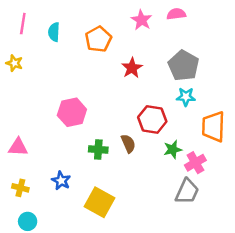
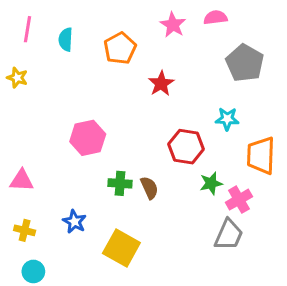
gray pentagon: (183, 66) -> (245, 63), moved
brown semicircle: (128, 143) -> (149, 188), moved

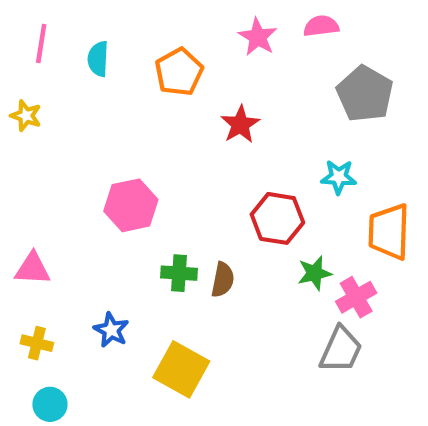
brown semicircle: (149, 188) -> (223, 280), turned 35

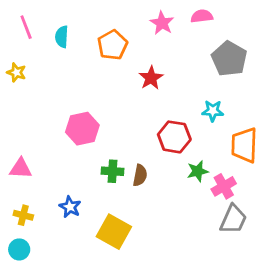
pink line: (41, 44) -> (26, 27), turned -30
gray trapezoid: (341, 350) -> (233, 219), moved
cyan circle: (50, 404) -> (19, 249), moved

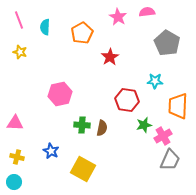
yellow star: (16, 72) -> (20, 52), moved

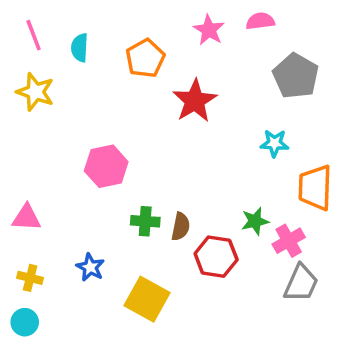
yellow star: (20, 52) -> (35, 92), size x1.5
red star: (110, 57) -> (195, 101), size x1.4
red hexagon: (127, 100) -> (216, 257), moved

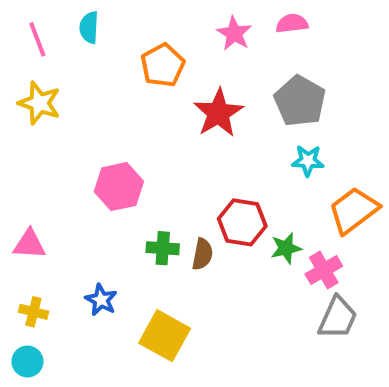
cyan semicircle: (80, 48) -> (89, 27), moved
gray pentagon: (296, 76) -> (300, 101), moved
orange trapezoid: (315, 188) -> (354, 210), turned 51
red hexagon: (216, 257) -> (242, 222), moved

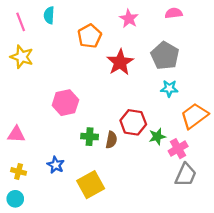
pink semicircle: (292, 23) -> (174, 13), moved
yellow square: (165, 336) -> (91, 185), turned 32

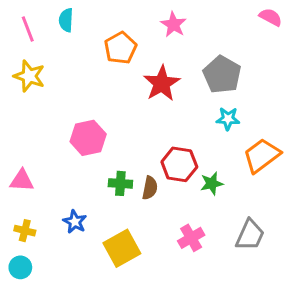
pink semicircle: (174, 13) -> (271, 17), moved, turned 35
pink cross: (178, 149) -> (191, 238), moved

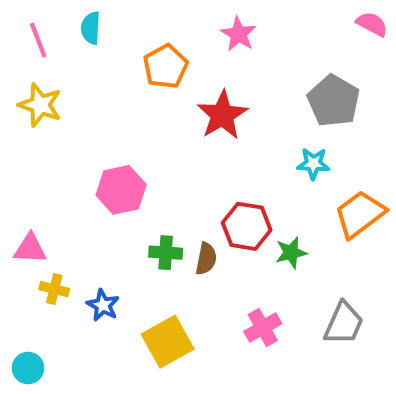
gray pentagon: (222, 75) -> (334, 101), moved
yellow cross: (25, 231) -> (54, 289), moved

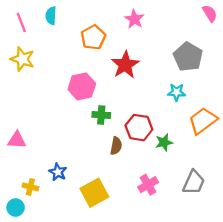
pink semicircle: (372, 24) -> (210, 13), turned 30
pink hexagon: (121, 190) -> (82, 86), moved
green cross: (166, 253) -> (101, 115), moved
yellow cross: (54, 289) -> (30, 187), moved

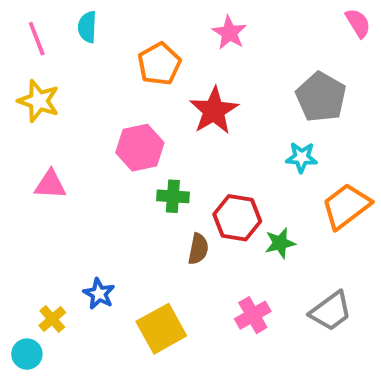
pink triangle: (17, 140) -> (50, 185), moved
gray trapezoid: (194, 182) -> (331, 311), turned 30
yellow cross: (30, 187) -> (52, 319), turned 35

